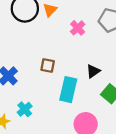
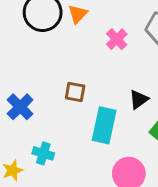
cyan cross: (25, 109) -> (43, 153), turned -32

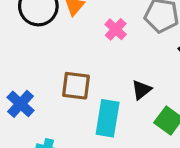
brown square: (75, 92) -> (76, 86), size x1.4

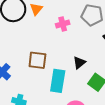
pink cross: (116, 29) -> (63, 24), turned 32

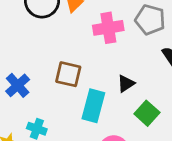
pink cross: (63, 24) -> (108, 28), size x1.5

